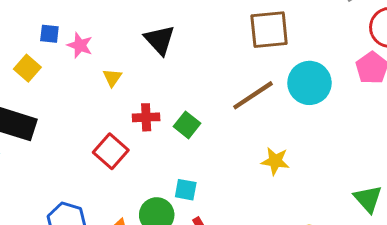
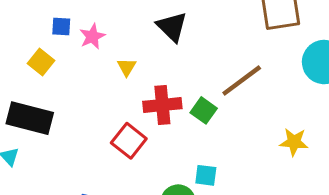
pink star: (80, 45) -> (92, 36), turned 30
brown line: (253, 95) -> (242, 81), moved
red cross: (146, 117) -> (162, 105), size x1.4

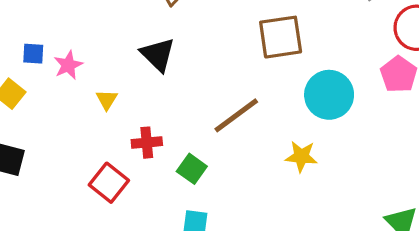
red cross: (162, 105) -> (147, 143), size x0.7
green square: (204, 110) -> (192, 169), moved
yellow star: (294, 142) -> (301, 156), moved

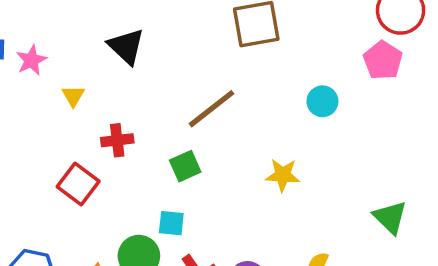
cyan circle: (329, 95) -> (322, 101), moved, size x0.6
yellow star: (301, 156) -> (283, 175), moved
green square: (192, 169) -> (185, 166), moved, turned 32

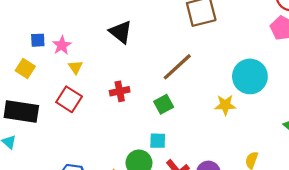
yellow triangle: (73, 96) -> (76, 67), moved
cyan circle: (322, 101) -> (250, 76), moved, size x1.8
red square: (78, 184) -> (69, 99), moved

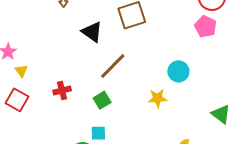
black triangle: (121, 32) -> (92, 32), moved
cyan circle: (250, 76) -> (178, 71), size x0.7

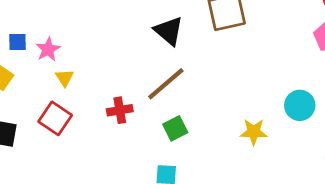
brown line: (113, 66) -> (166, 84), moved
cyan circle: (178, 71) -> (300, 105), moved

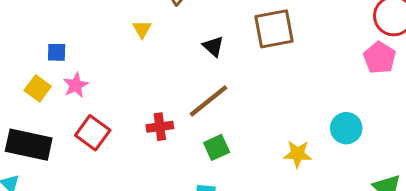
black triangle: (169, 31) -> (213, 46), size x0.7
pink star: (48, 49) -> (76, 85), moved
yellow triangle: (65, 78) -> (142, 29), moved

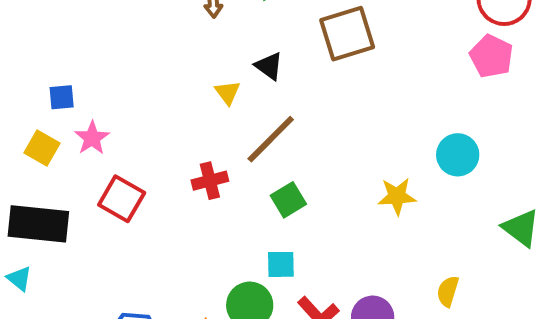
yellow triangle: (142, 29) -> (228, 92), moved

